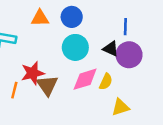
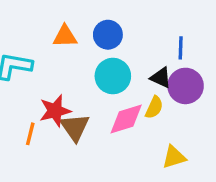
yellow semicircle: (106, 82) -> (154, 107), moved

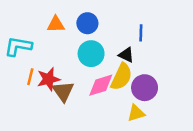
purple circle: (186, 86) -> (145, 88), moved
yellow semicircle: (154, 107) -> (121, 77), size x1.6
orange line: (30, 134) -> (30, 77), moved

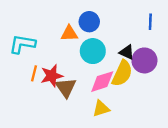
orange triangle: (56, 24) -> (69, 33), moved
blue line: (141, 33) -> (150, 22), moved
purple circle: (145, 88) -> (144, 60), moved
yellow triangle: (136, 113) -> (101, 109), moved

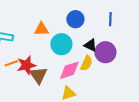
blue circle: (89, 22) -> (75, 19), moved
orange line: (34, 73) -> (11, 63), turned 56
yellow semicircle: (122, 73) -> (86, 63), size x0.7

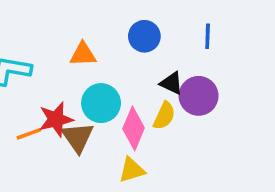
cyan circle: (61, 44) -> (101, 103), moved
orange line: (11, 63) -> (29, 134), moved
pink diamond: (69, 70) -> (134, 128), turned -50

